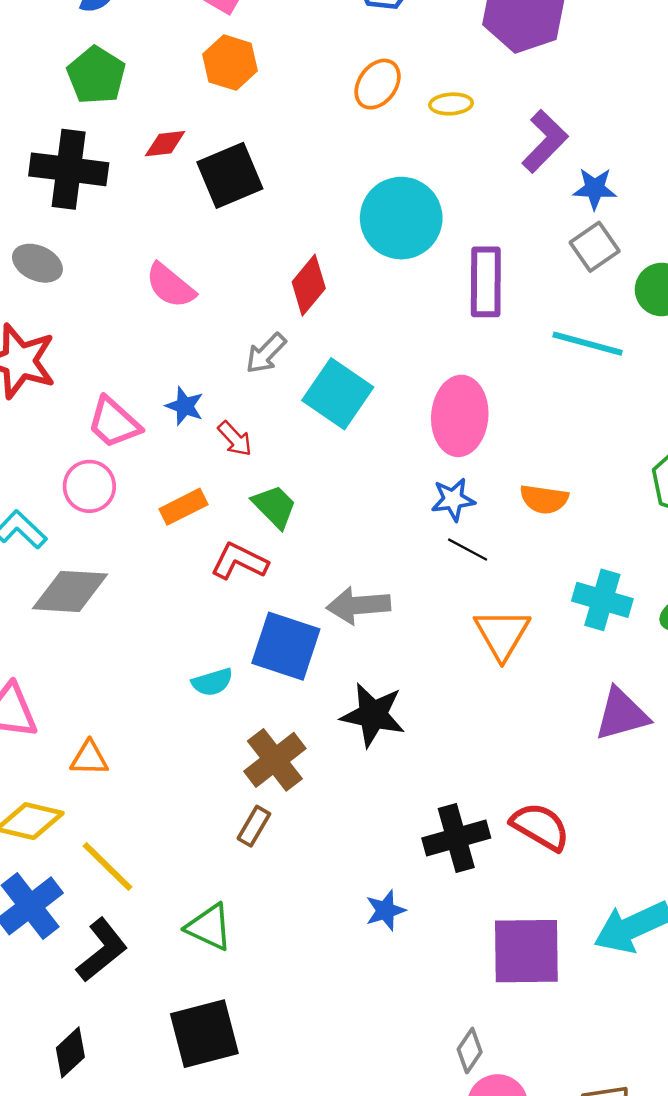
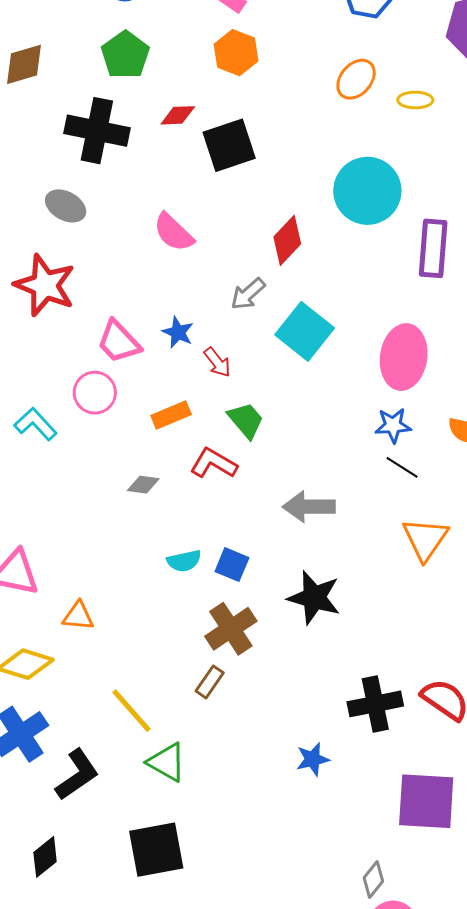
gray diamond: (70, 591) -> (143, 485), moved, size x0.5
blue square: (286, 646) -> (232, 565), moved, size x0.6
yellow line: (107, 866) -> (131, 711), moved

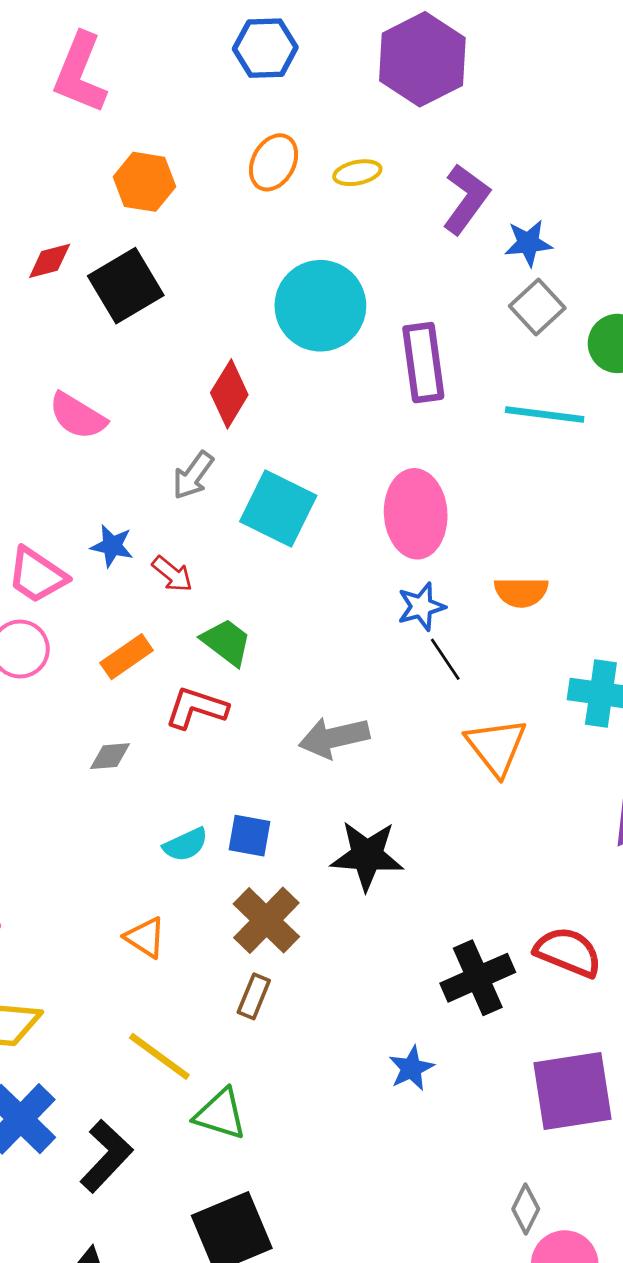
orange hexagon: (236, 53) -> (144, 182), moved
black line: (402, 467) -> (445, 659), turned 36
orange triangle: (78, 616) -> (145, 937), moved, turned 40

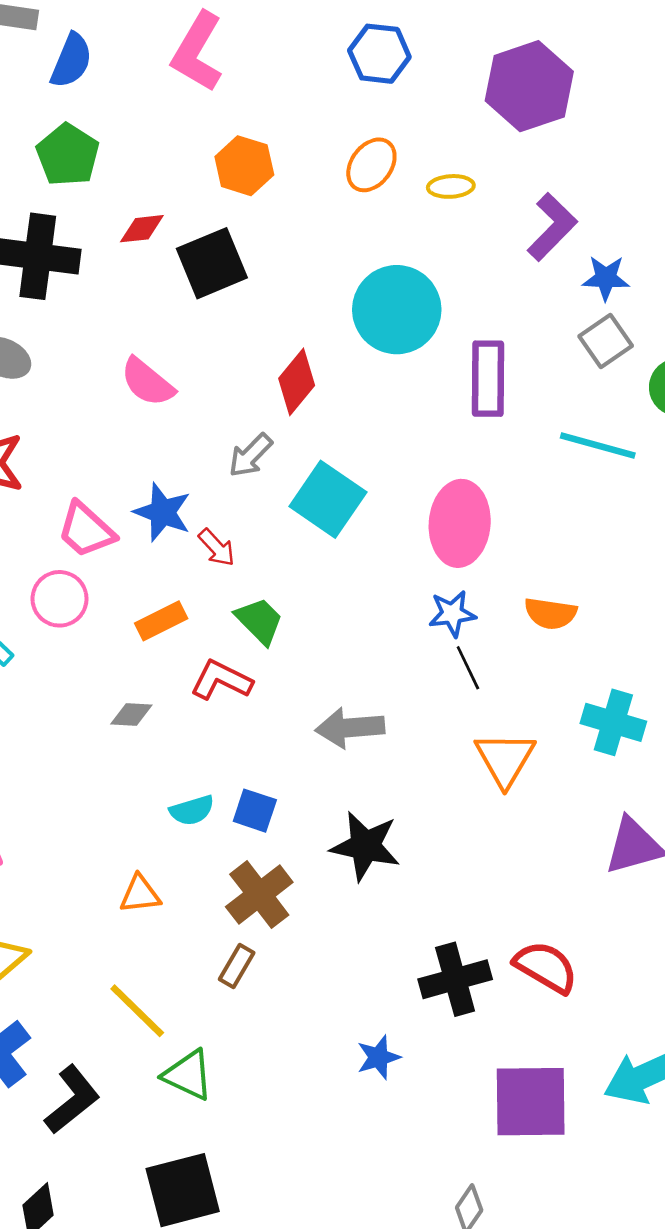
blue star: (112, 546) -> (163, 512), size x1.4
orange triangle: (145, 937) -> (140, 894), turned -48

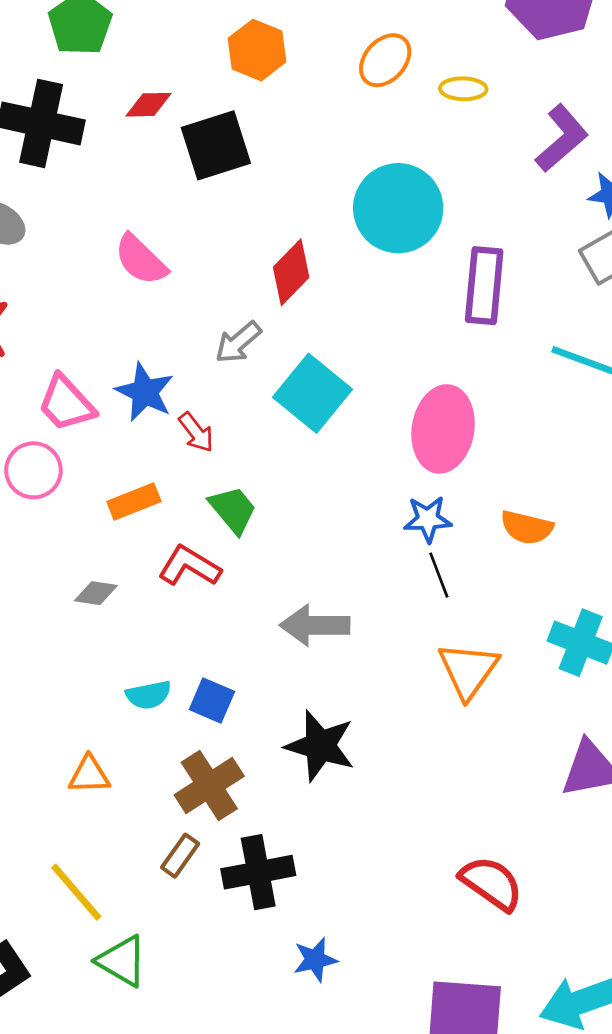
black cross: (455, 979) -> (258, 872), moved

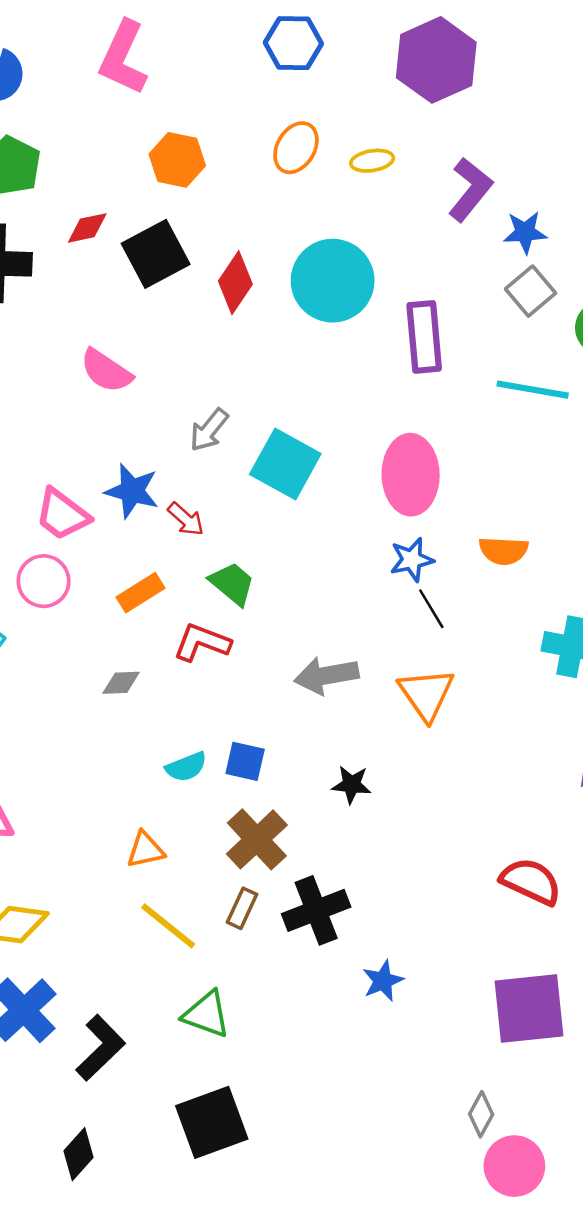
red diamond: (291, 272) -> (235, 283), moved
orange triangle: (468, 670) -> (426, 694), moved
black star: (320, 746) -> (351, 785), size x0.6
yellow line: (76, 892) -> (168, 926), moved

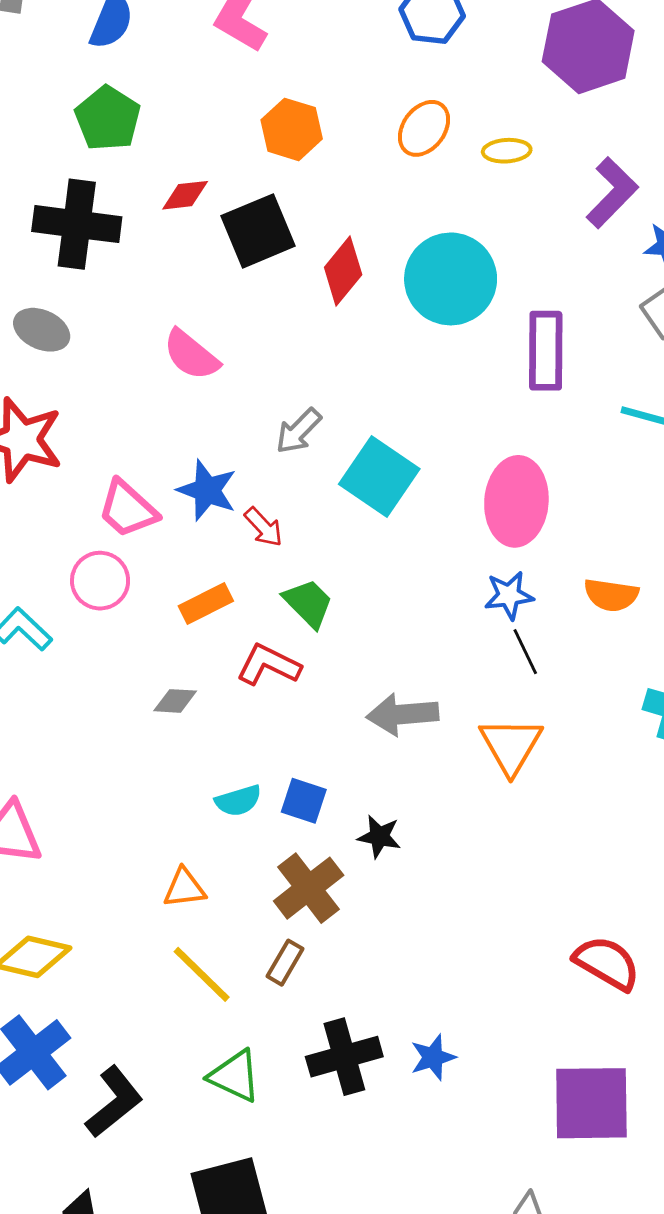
black star: (351, 785) -> (379, 837), moved
black cross: (316, 910) -> (344, 1057), moved

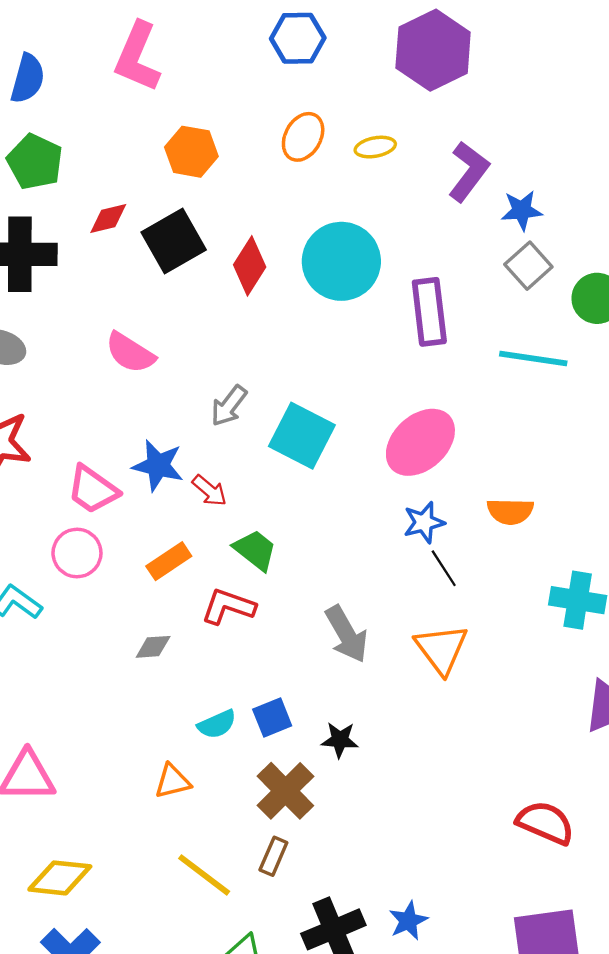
pink ellipse: (516, 501) -> (420, 442), turned 50
gray arrow: (403, 714) -> (347, 634), turned -108
blue square: (304, 801) -> (272, 718), turned -33
orange triangle: (184, 888) -> (173, 781), moved

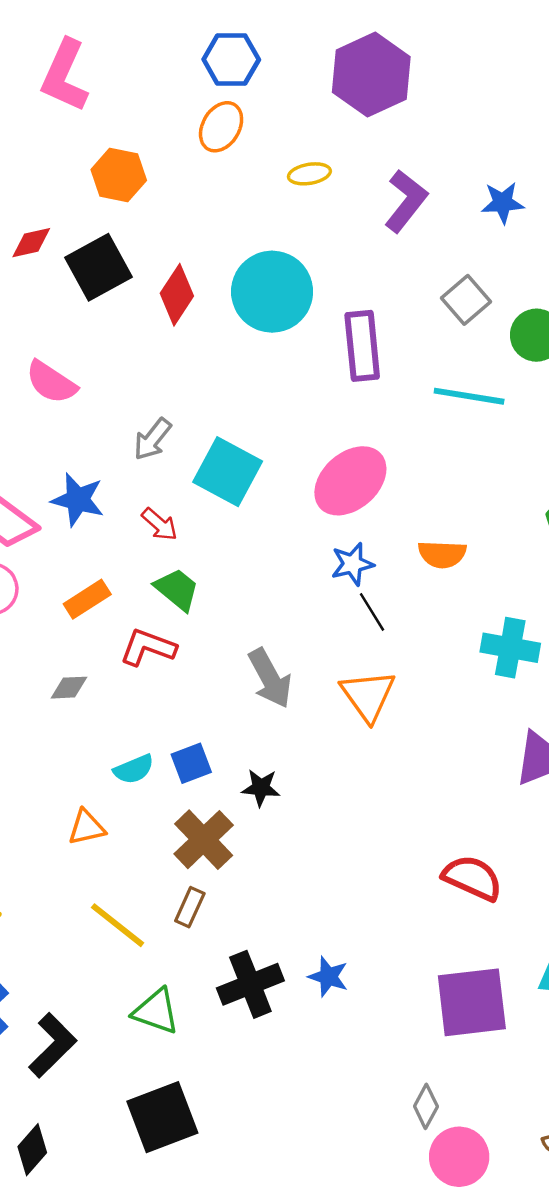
orange ellipse: (303, 137) -> (221, 127), moved
blue star: (522, 210) -> (503, 203), moved
red arrow: (209, 491) -> (160, 524), moved
blue star: (408, 921) -> (328, 977), turned -30

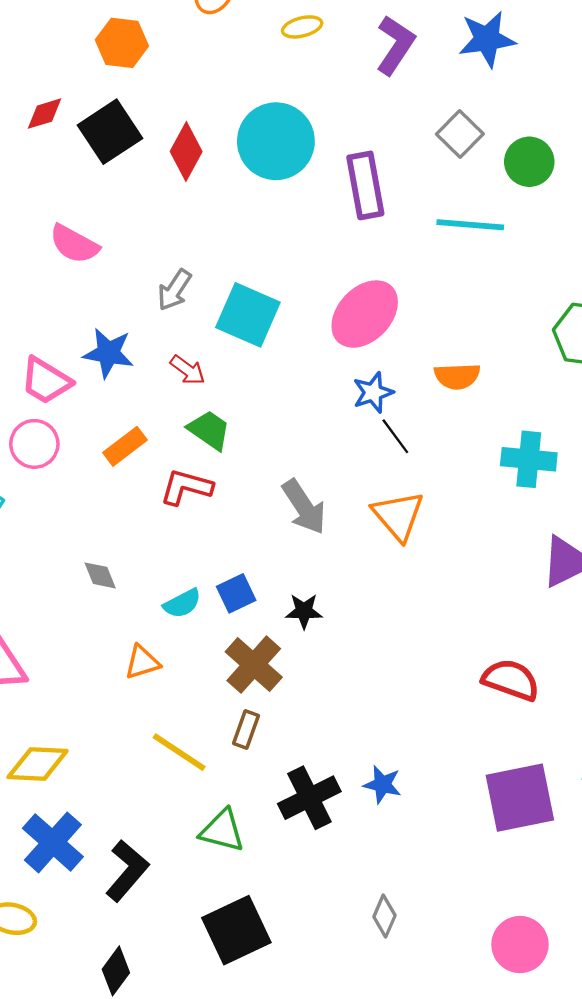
blue star: (503, 203) -> (487, 39), size x1.4
gray diamond: (69, 688) -> (100, 575), moved, turned 75
gray diamond: (426, 1106) -> (384, 916), moved

